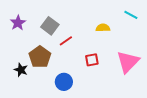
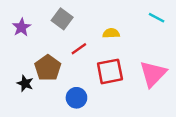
gray square: (50, 26) -> (62, 19), moved
yellow semicircle: (103, 28) -> (111, 33), moved
red square: (92, 60) -> (110, 71), size x1.6

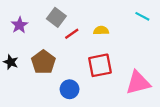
red line: (79, 49) -> (72, 34), moved
pink triangle: (153, 74) -> (138, 83), moved, turned 32
black star: (25, 83) -> (11, 62), moved

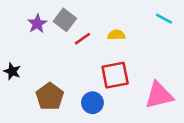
purple star: (19, 25) -> (37, 24), moved
brown pentagon: (43, 62) -> (50, 96), moved
blue circle: (70, 89) -> (92, 103), moved

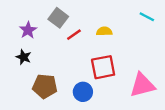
purple star: (37, 24) -> (28, 30), moved
black star: (12, 71) -> (24, 57), moved
brown pentagon: (50, 96) -> (45, 86), turned -30

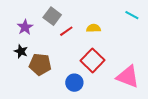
red square: (103, 67) -> (93, 60), turned -35
pink triangle: (142, 85) -> (128, 77), turned 35
brown pentagon: (45, 86) -> (40, 64), moved

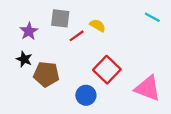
gray square: (52, 16) -> (60, 18), turned -30
yellow semicircle: (94, 28) -> (98, 25), moved, turned 32

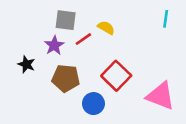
cyan line: (152, 17) -> (166, 19), turned 70
purple star: (29, 31) -> (54, 45), moved
brown pentagon: (46, 74) -> (66, 78), moved

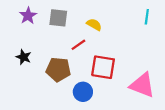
red line: (83, 39) -> (78, 45), moved
purple star: (54, 45) -> (28, 16), moved
red square: (116, 76) -> (103, 67), turned -35

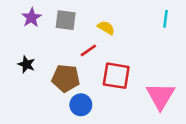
pink triangle: (142, 85) -> (160, 96), turned 40
blue circle: (83, 92) -> (81, 105), moved

